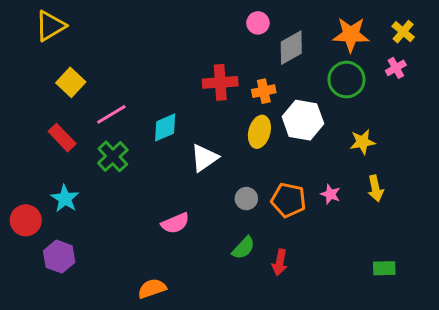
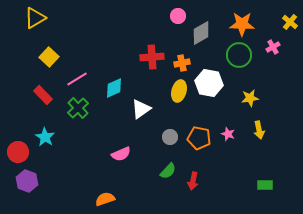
yellow cross: (403, 32) -> (290, 22), moved
purple hexagon: (59, 257) -> (27, 181), moved

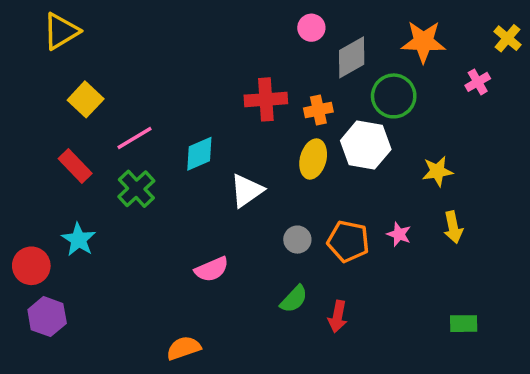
green circle: (239, 55) -> (394, 96), moved

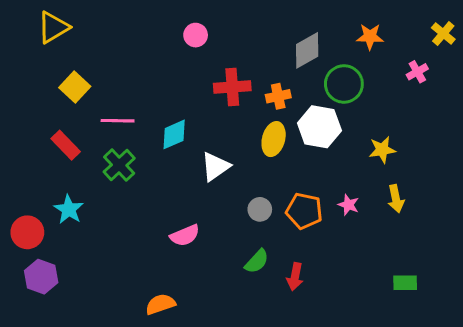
pink circle: (311, 28) -> (196, 35), moved
orange star: (423, 42) -> (370, 37), size x0.7
pink line: (135, 138) -> (118, 121), turned 32

